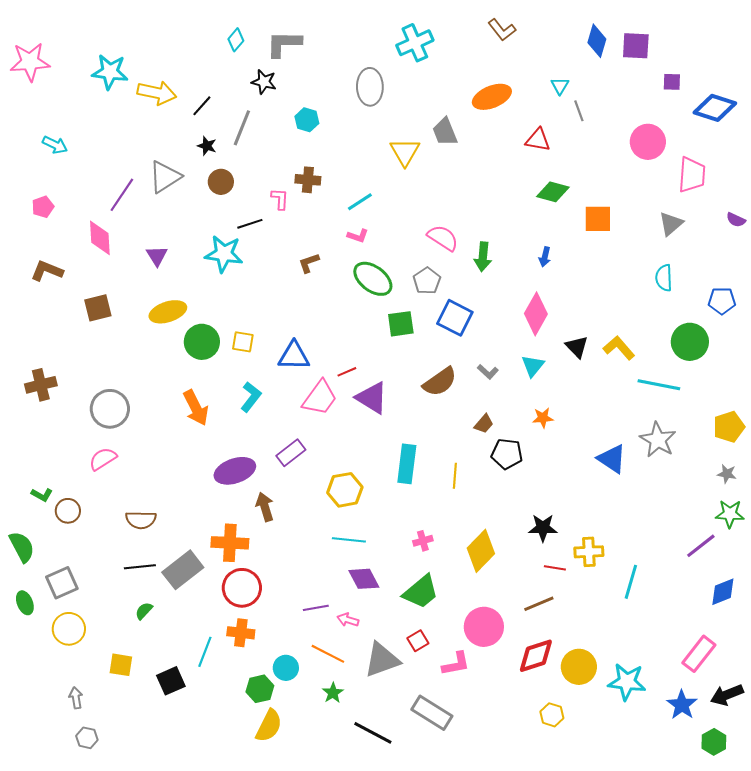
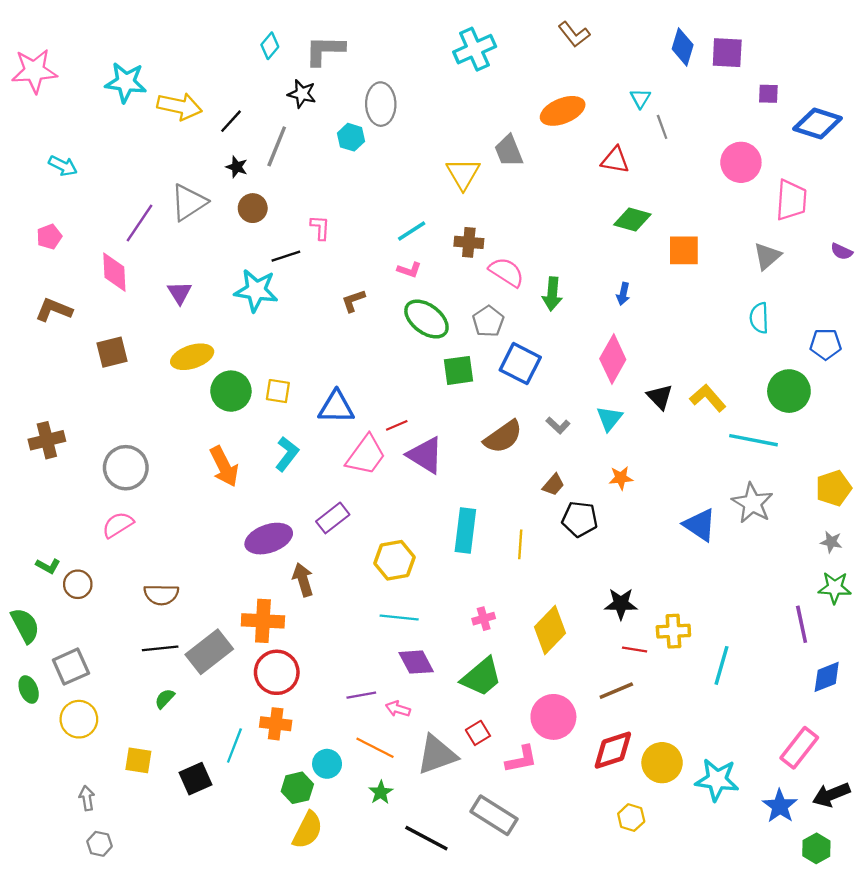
gray ellipse: (370, 87) -> (381, 104), moved
brown cross: (308, 180) -> (469, 242), moved
purple line: (701, 546) -> (802, 624), turned -64

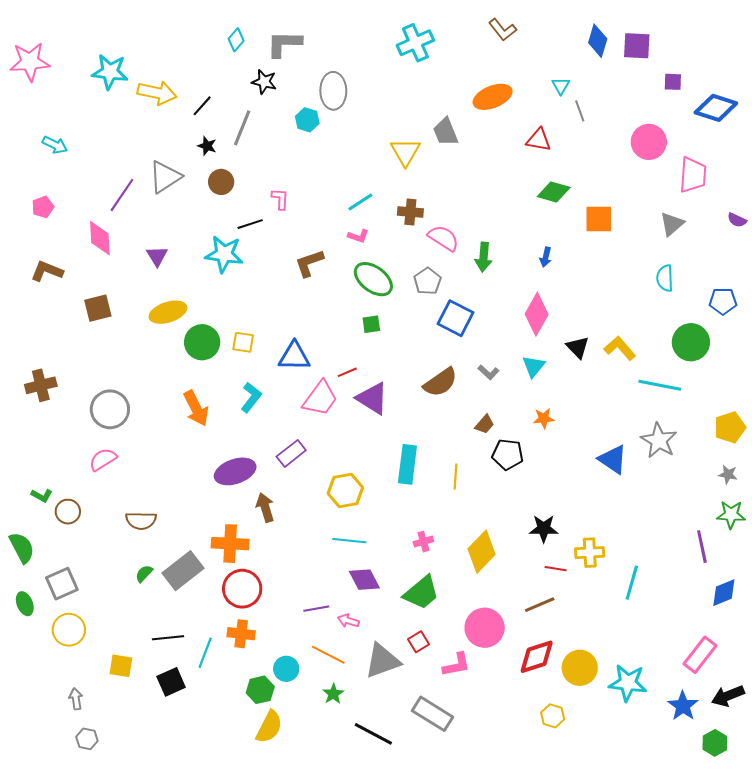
brown L-shape: (353, 301) -> (309, 263), size x1.4
green square: (459, 370) -> (371, 324), moved, size x0.7
black line: (160, 648) -> (168, 638), moved
green semicircle: (165, 699) -> (144, 574), moved

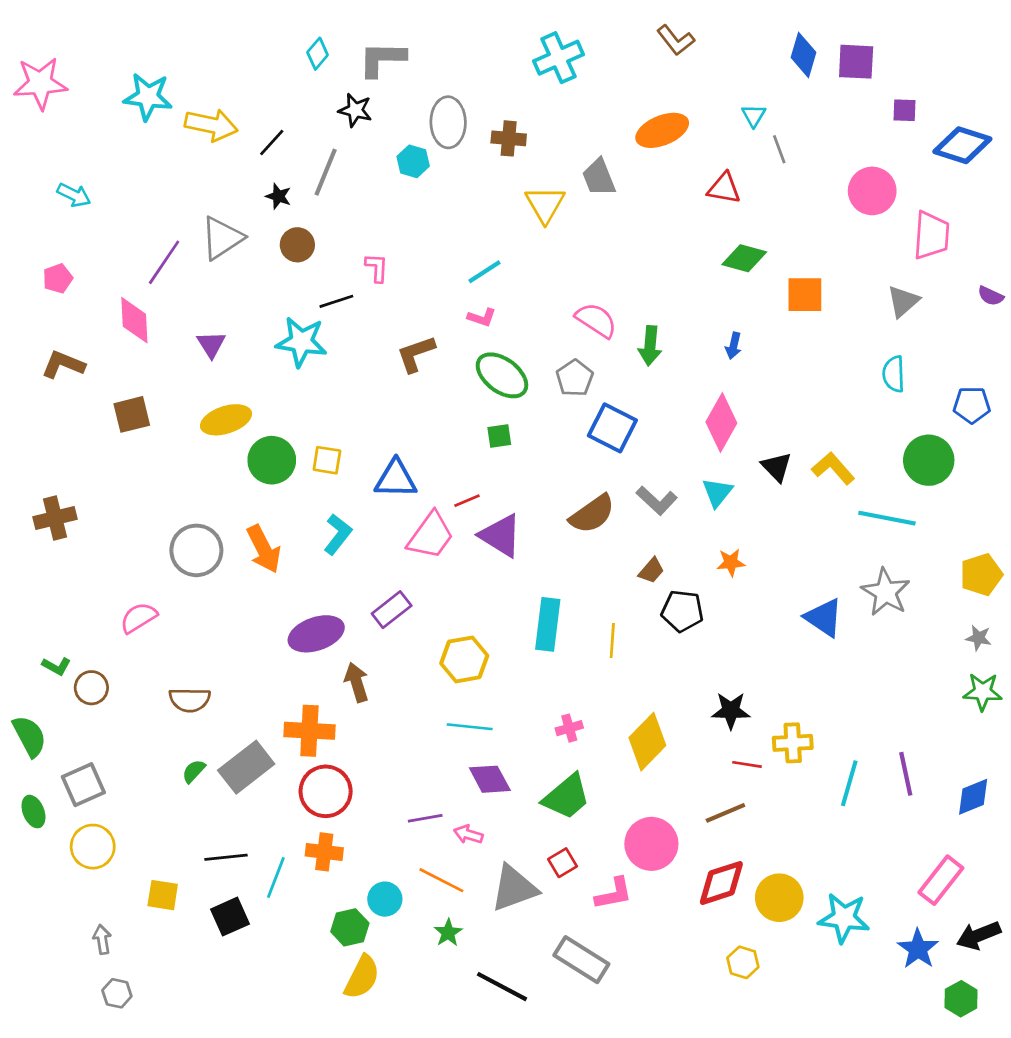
brown cross: (410, 212) -> (509, 138), moved
gray L-shape: (489, 372) -> (657, 501), size x1.4
gray circle: (110, 409) -> (196, 550), moved
purple line: (702, 547) -> (906, 774), moved

